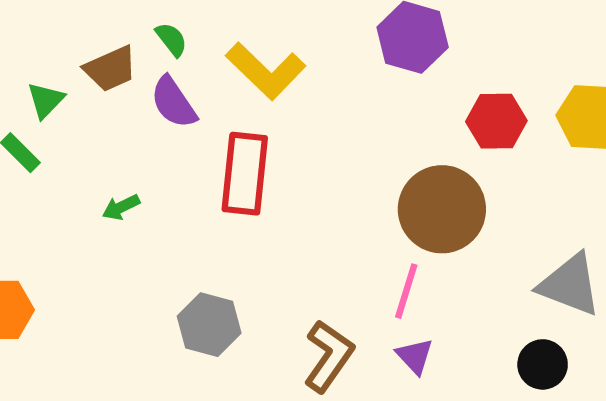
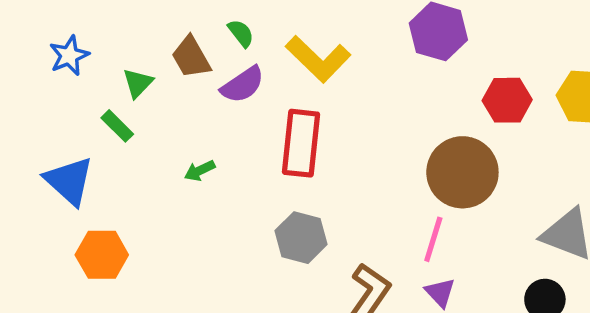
brown trapezoid: (111, 69) -> (191, 57), turned 84
purple semicircle: (173, 102) -> (243, 85), turned -90
gray hexagon: (209, 325) -> (301, 238), moved

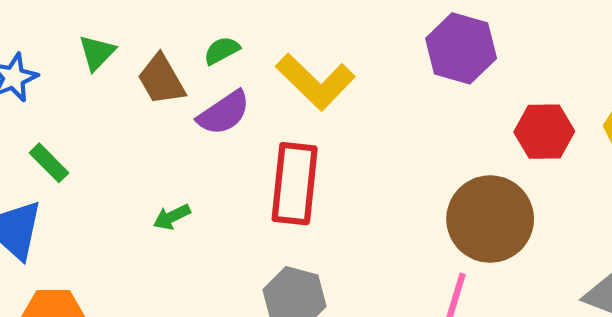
green semicircle: (241, 33) -> (222, 50), turned -80
green triangle: (138, 83) -> (97, 53), moved
green rectangle: (117, 126) -> (49, 163), moved

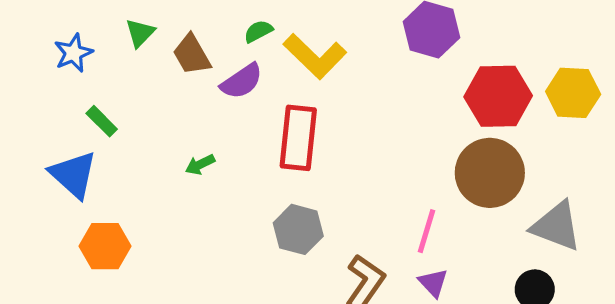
green semicircle: (222, 50) -> (258, 31), moved
red hexagon: (544, 132) -> (498, 96), size x1.4
brown circle: (490, 219) -> (490, 173), moved

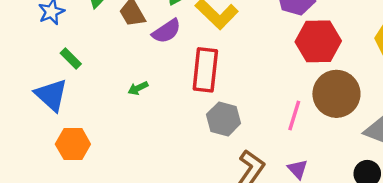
red hexagon: (498, 96) -> (318, 41), moved
gray hexagon: (298, 229) -> (224, 119), moved
pink line: (426, 231) -> (294, 116), moved

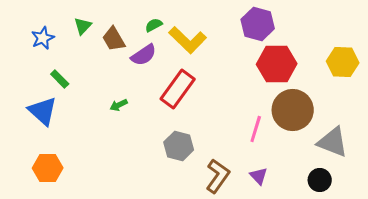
red rectangle: (205, 70) -> (178, 89), turned 30
gray hexagon: (224, 119) -> (179, 146), moved
orange hexagon: (73, 144) -> (48, 168), moved

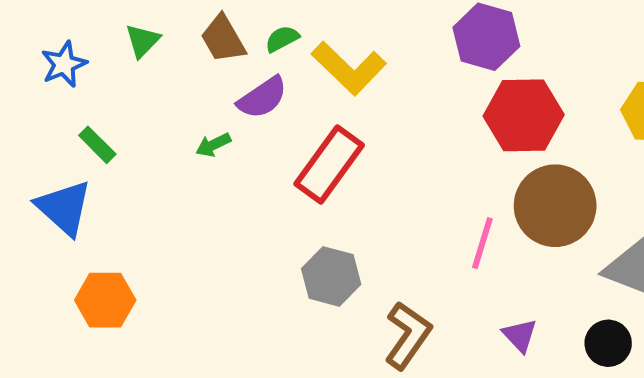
brown trapezoid: (114, 39) -> (223, 39), moved
green arrow: (119, 105) -> (213, 145), moved
orange hexagon: (48, 168) -> (105, 300), moved
purple triangle: (259, 176) -> (520, 335), moved

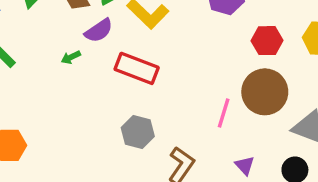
red hexagon: (524, 115) -> (267, 41), moved, size x0.7
red rectangle: (329, 164) -> (137, 68), turned 75

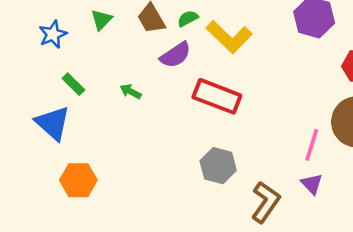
green arrow: (71, 57) -> (131, 91), moved, turned 54
purple triangle: (245, 165) -> (312, 184), moved

